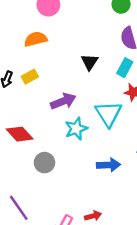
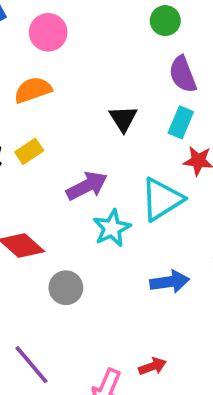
cyan triangle: (108, 114) -> (162, 199), turned 36

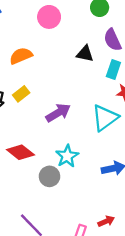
pink circle: (48, 32) -> (49, 17), moved
black triangle: (123, 119) -> (85, 54), moved, turned -42
cyan star: (112, 228) -> (67, 156), moved

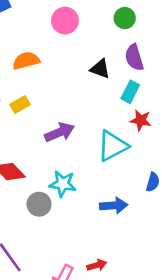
cyan star: (67, 156) -> (63, 184), turned 30

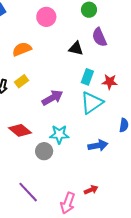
cyan rectangle: (130, 92) -> (87, 77), moved

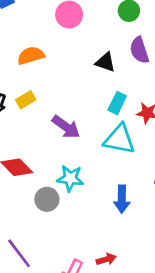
purple arrow: (52, 98) -> (66, 127), turned 60
cyan triangle: (92, 103) -> (119, 139), turned 40
blue arrow: (98, 145) -> (122, 199), turned 96

